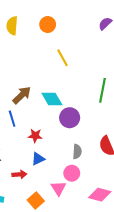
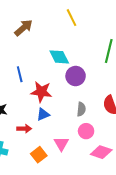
brown arrow: (22, 95) -> (24, 28), moved
red star: (35, 136) -> (41, 92), size x1.5
pink circle: (72, 173) -> (86, 131), moved

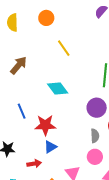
purple circle: (76, 76) -> (97, 108), moved
gray semicircle: (81, 109) -> (95, 136), moved

